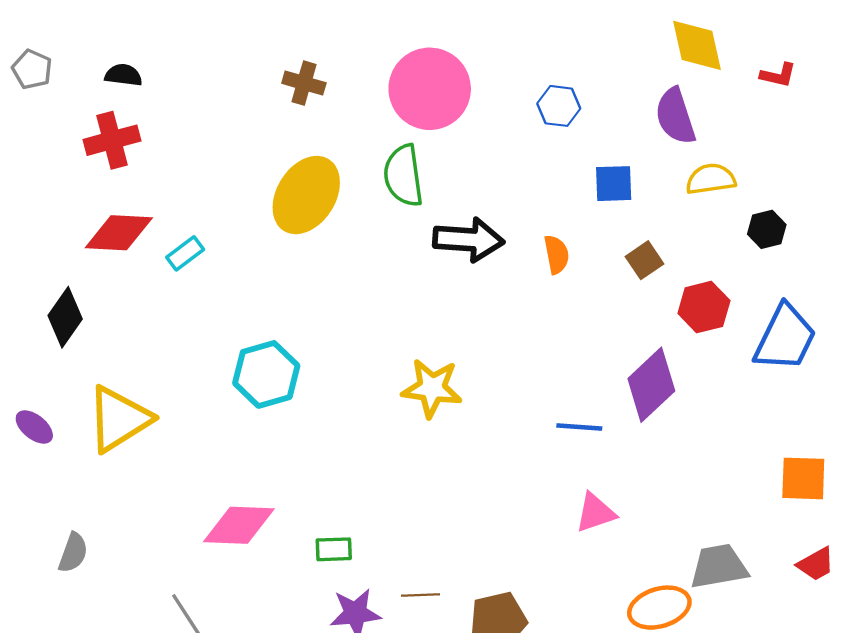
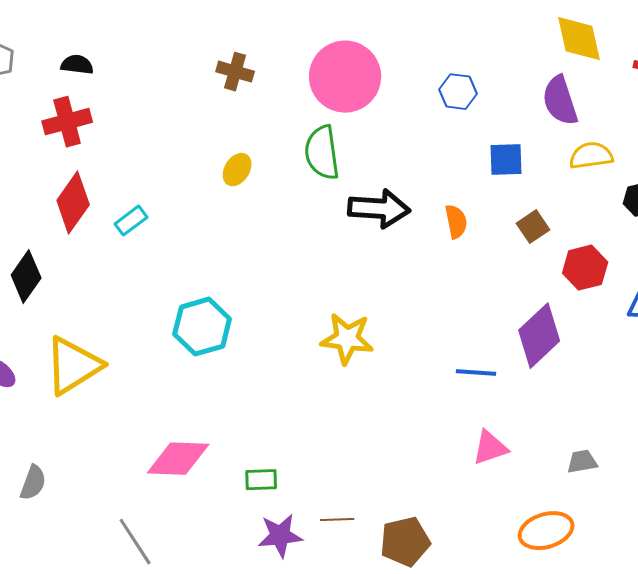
yellow ellipse: (306, 195) -> (237, 170), size x0.5
red diamond: (119, 233) -> (73, 203), turned -58
gray trapezoid: (719, 566) -> (582, 462), moved, size x0.6

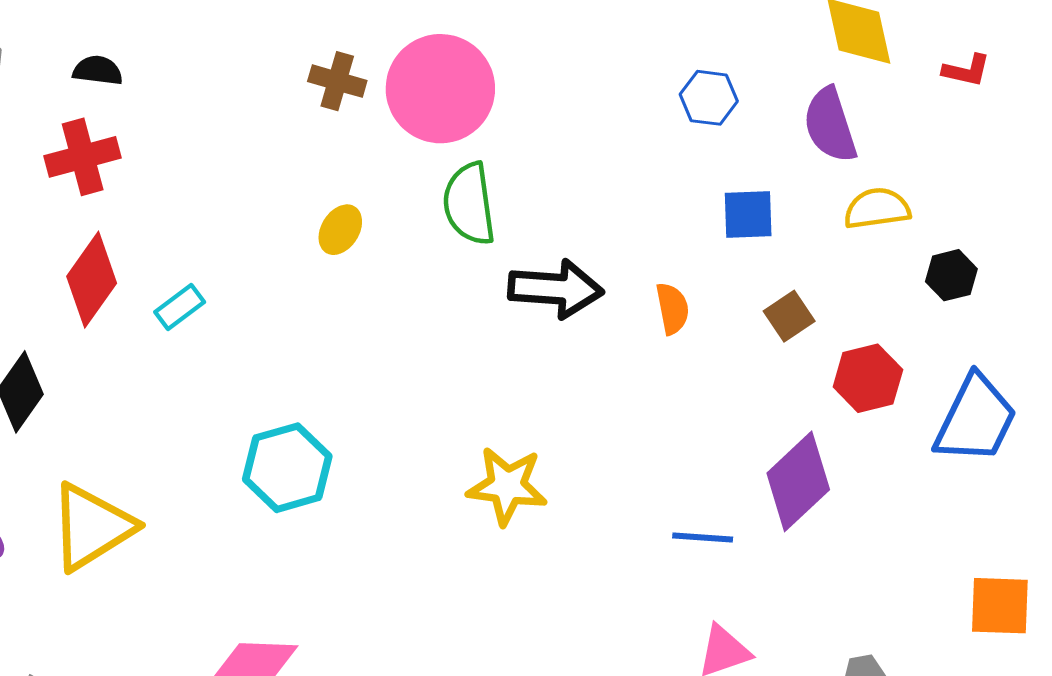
pink circle: (345, 77) -> (440, 89), moved
blue hexagon: (458, 92) -> (709, 98), moved

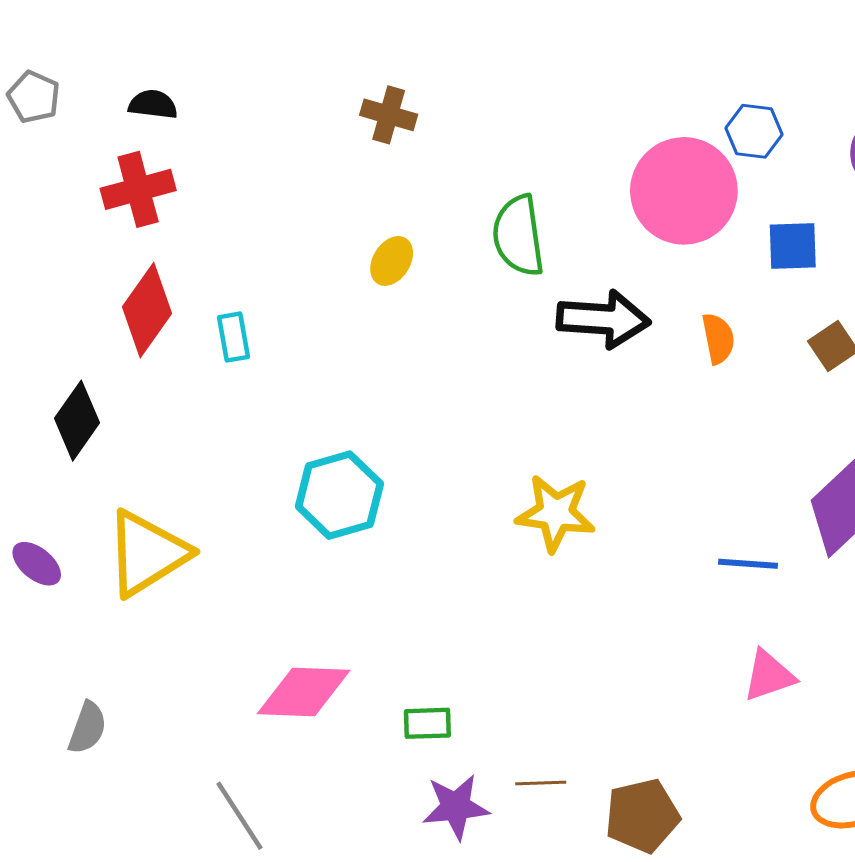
pink circle: (440, 89) -> (684, 191), moved
cyan rectangle: (180, 307) -> (234, 337), turned -63

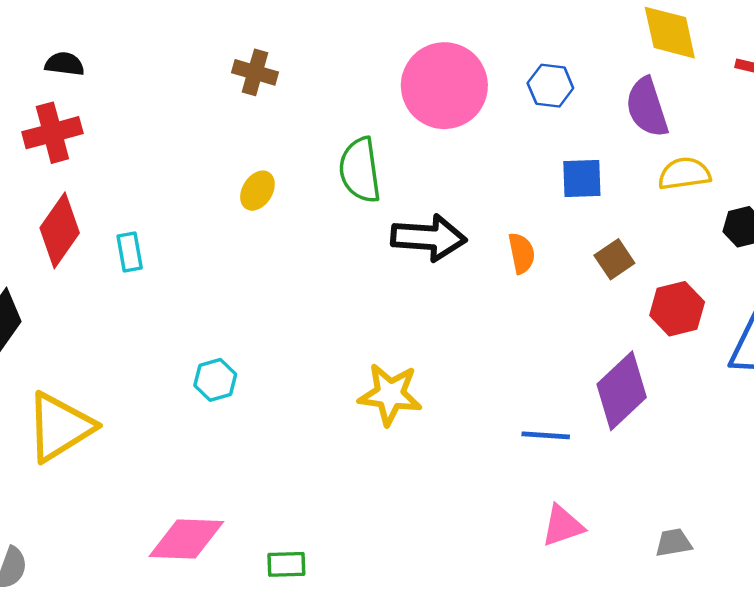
pink circle: (684, 191) -> (444, 86), moved
cyan hexagon: (339, 495) -> (215, 380), size x0.6

